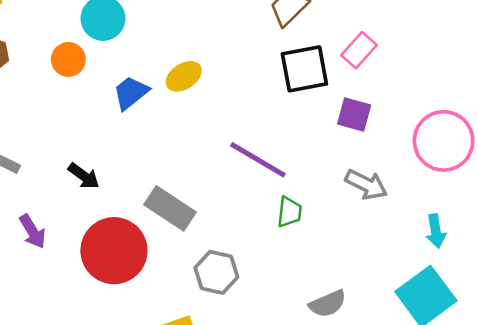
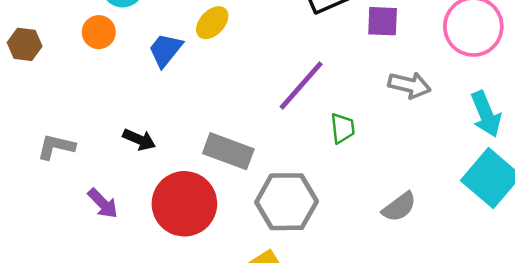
purple line: (258, 160) -> (301, 85), turned -66
cyan arrow: (436, 231) -> (486, 114), size x1.4
gray hexagon: (216, 272) -> (287, 202), size x1.4

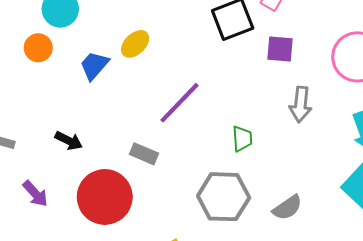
purple line: (301, 85) -> (180, 103), moved
gray arrow: (409, 85) -> (301, 104), turned 80
gray rectangle: (228, 151) -> (144, 154), size x0.7
gray hexagon: (287, 202) -> (224, 197), moved

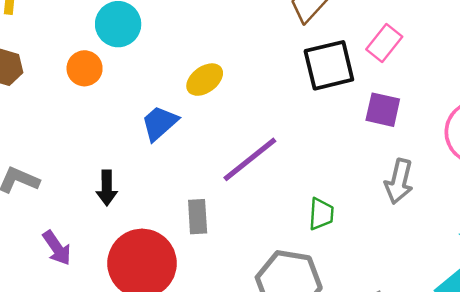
blue trapezoid: (94, 65) -> (160, 123), moved
black arrow: (69, 141) -> (107, 188), turned 56
gray rectangle: (144, 154) -> (198, 217), turned 56

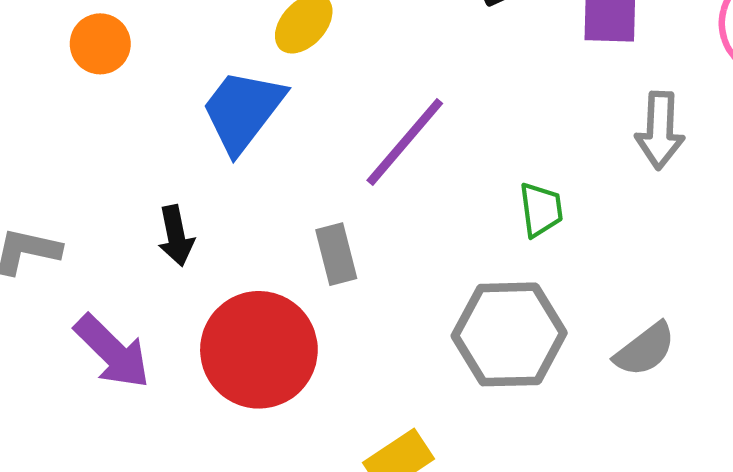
blue trapezoid: (160, 123) -> (243, 111), size x1.4
purple arrow: (57, 248) -> (112, 352), size x1.4

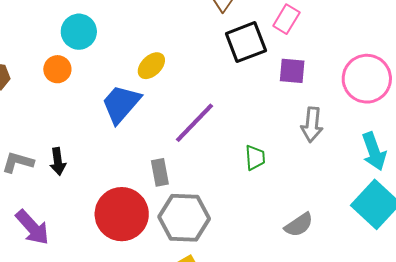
black arrow: (176, 236) -> (58, 161), moved
gray hexagon: (509, 334) -> (184, 218), moved
purple arrow: (112, 352) -> (32, 227), moved

